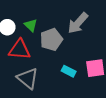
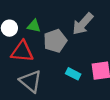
green triangle: (31, 25) -> (34, 26), turned -32

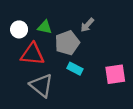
gray arrow: (83, 24) -> (87, 25), moved, size x0.6
cyan rectangle: (73, 74) -> (75, 69), moved

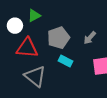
gray arrow: (87, 25) -> (90, 38), moved
green triangle: (45, 27) -> (34, 16), moved, turned -40

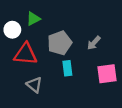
cyan rectangle: (65, 61) -> (67, 68), turned 56
gray triangle: (35, 76) -> (34, 85), size x0.7

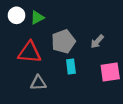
white circle: (12, 30) -> (16, 15), moved
gray triangle: (34, 85) -> (38, 83), turned -42

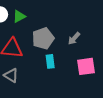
gray triangle: (38, 83) -> (11, 75), moved, turned 35

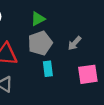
green triangle: (19, 16) -> (38, 19), moved

